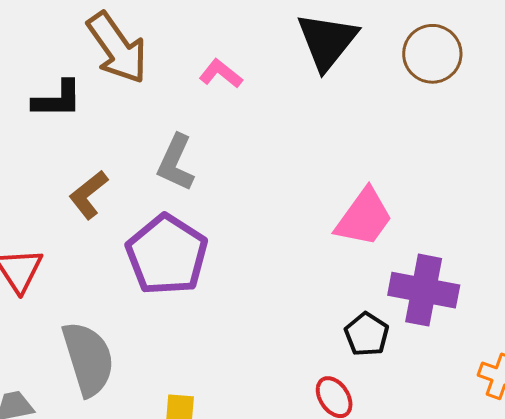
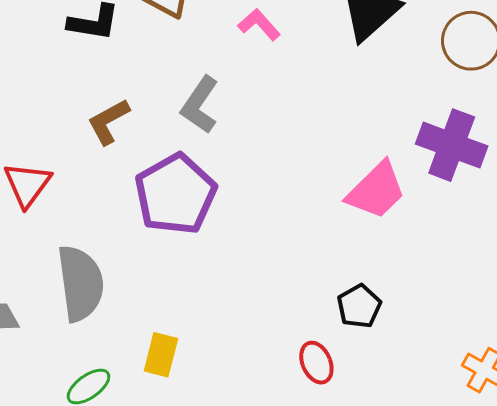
purple cross: (424, 290) -> (452, 145), moved

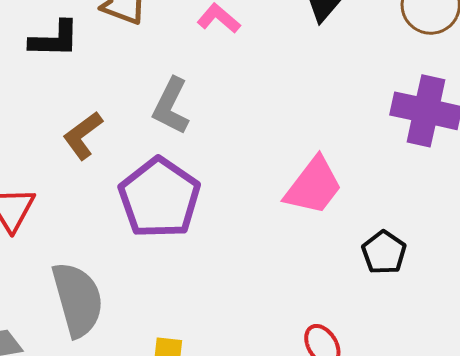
pink trapezoid: (376, 190) -> (313, 186), moved
black pentagon: (359, 306) -> (384, 253), moved

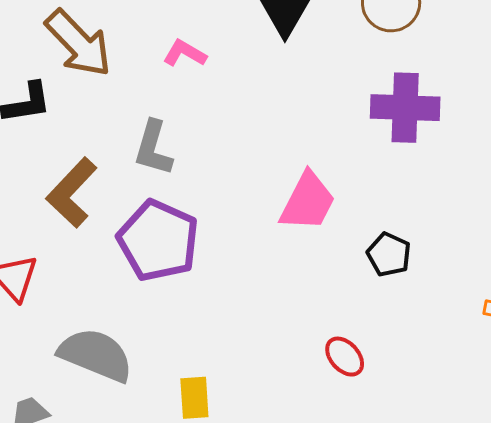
brown L-shape: (83, 135) -> (72, 193), size x1.4
gray semicircle: (78, 299) -> (96, 355), turned -42

